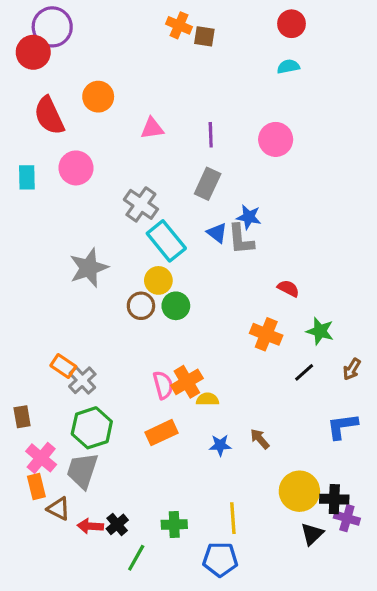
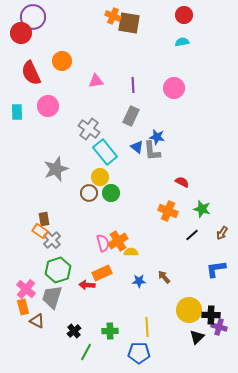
brown square: (204, 36) -> (129, 23), size x1.6
brown rectangle: (22, 417) -> (44, 219), moved
red arrow: (90, 526) -> (87, 285), moved

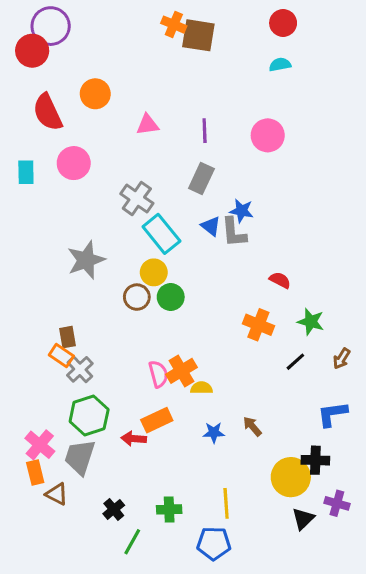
black cross: (211, 315) -> (315, 460), moved

